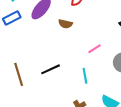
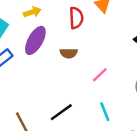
pink line: (94, 49) -> (100, 75), moved

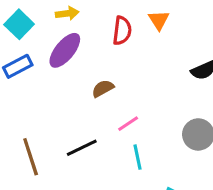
brown semicircle: (69, 53) -> (103, 88), moved, turned 140
pink line: (100, 75) -> (128, 124), moved

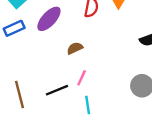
pink line: (128, 124) -> (82, 78), moved, turned -35
cyan line: (137, 157) -> (88, 105), moved

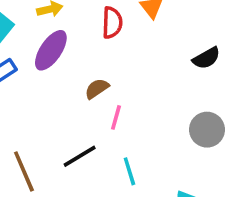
pink line: (82, 78) -> (116, 117), moved

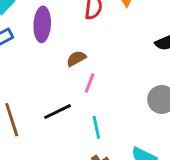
purple ellipse: (51, 50) -> (42, 24), turned -36

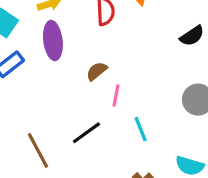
cyan line: (96, 127) -> (141, 129), moved

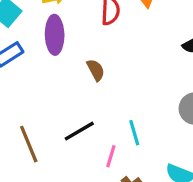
brown semicircle: (97, 71) -> (96, 70), turned 95
pink line: (116, 96) -> (111, 156), moved

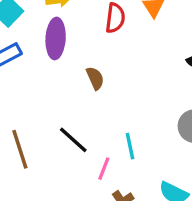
black line: (79, 131) -> (73, 140), turned 68

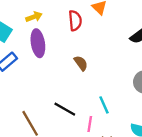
brown semicircle: (95, 78) -> (81, 63), moved

